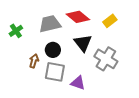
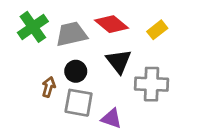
green cross: (16, 31) -> (33, 27), moved, size x1.5
gray cross: (106, 59) -> (151, 84), turned -30

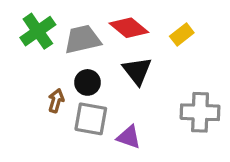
gray cross: (151, 84) -> (200, 112), moved

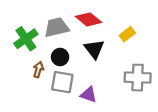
green cross: (38, 31) -> (26, 39), moved
yellow rectangle: (182, 34) -> (127, 34), moved

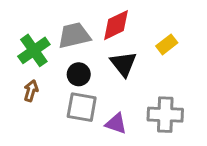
red diamond: (89, 19) -> (116, 25), turned -65
brown arrow: (38, 70) -> (31, 91), moved
gray cross: (138, 78) -> (165, 115), moved

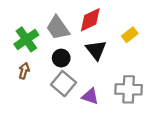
gray trapezoid: (74, 36) -> (58, 28), turned -112
gray square: (82, 107) -> (64, 84), turned 30

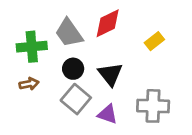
green cross: (26, 39) -> (32, 47), turned 30
black triangle: (96, 50) -> (110, 74), moved
brown arrow: (24, 71) -> (29, 84), turned 63

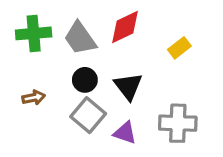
green cross: (32, 47) -> (34, 33), moved

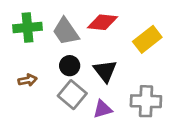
red diamond: (125, 27) -> (103, 22), turned 32
yellow rectangle: (179, 48) -> (147, 39), size x1.5
purple triangle: (125, 133) -> (103, 109), turned -36

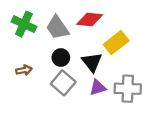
green cross: (28, 27) -> (24, 24), turned 30
yellow rectangle: (147, 39) -> (116, 43), moved
purple triangle: (103, 109) -> (98, 87), moved

